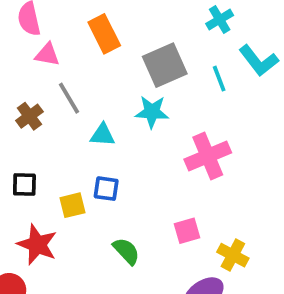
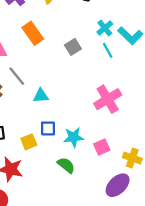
cyan cross: (220, 20) -> (105, 28), moved
gray square: (165, 65) -> (73, 47), size x0.6
cyan star: (152, 112) -> (74, 137), moved

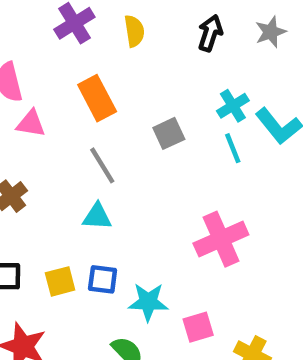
gray line: (17, 76) -> (102, 165), moved
yellow square: (29, 142) -> (60, 281), moved

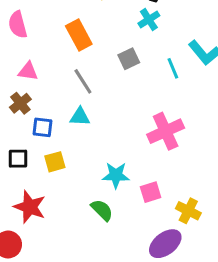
cyan cross: (233, 106) -> (149, 20), moved
pink triangle: (31, 123) -> (28, 71), moved
blue square: (103, 279) -> (42, 127), moved

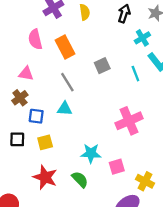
cyan cross: (149, 20) -> (142, 38), moved
pink semicircle: (18, 25) -> (35, 39), moved
red star: (30, 207) -> (45, 177), moved

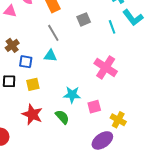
pink triangle: (26, 74) -> (10, 11), moved
pink cross: (129, 121) -> (106, 67), turned -35

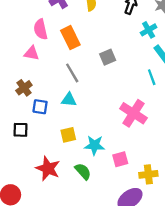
pink triangle: (10, 11) -> (32, 53), moved
cyan line: (112, 27) -> (152, 77), moved
yellow square: (33, 84) -> (68, 135), moved
yellow cross: (118, 120) -> (148, 174), turned -35

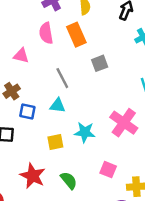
pink semicircle: (41, 29) -> (46, 33), moved
orange rectangle: (70, 38) -> (76, 35), moved
cyan star: (94, 145) -> (85, 132), moved
pink square: (120, 159) -> (108, 170), turned 35

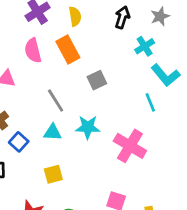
blue square: (27, 112) -> (19, 142), turned 35
cyan star: (85, 132) -> (88, 127), moved

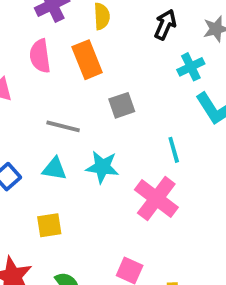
gray line: (56, 100) -> (63, 126), turned -50
cyan line: (150, 102) -> (174, 150), moved

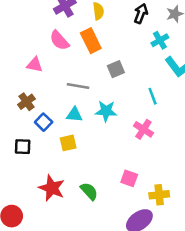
pink semicircle: (40, 56) -> (59, 40), turned -30
pink cross: (156, 199) -> (143, 129), size x0.7
yellow square: (49, 225) -> (68, 143), moved

